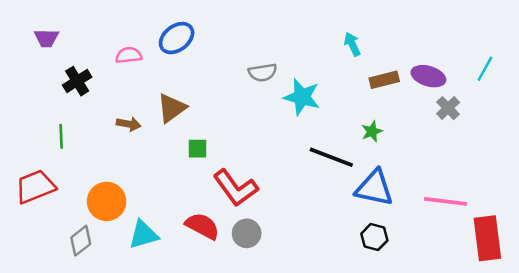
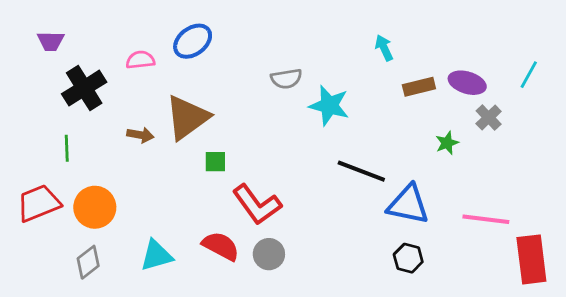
black cross: (77, 81) -> (84, 88), size x1.4
brown triangle: (172, 108) -> (187, 117), size x1.4
green star: (372, 131) -> (447, 143), moved
orange circle: (107, 201) -> (95, 207), moved

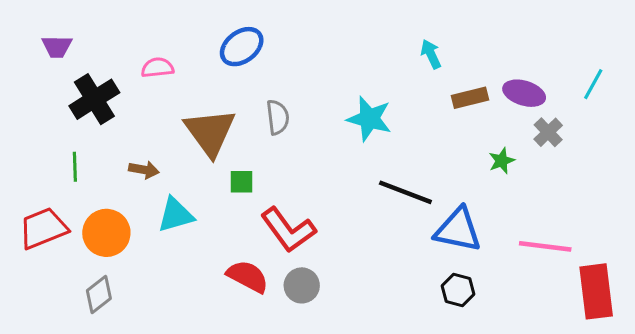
blue ellipse: (193, 41) -> (242, 47), moved
gray semicircle: (286, 79) -> (278, 117), moved, turned -88
brown triangle: (187, 117) -> (210, 132), turned -30
brown arrow: (140, 135) -> (144, 170), moved
cyan triangle: (156, 255) -> (176, 215), moved

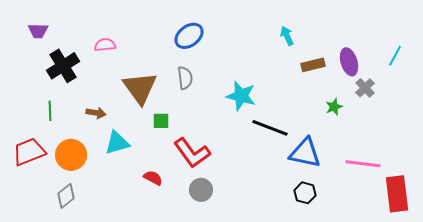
blue ellipse: (242, 47) -> (189, 36), moved
purple ellipse: (524, 93) -> (349, 62), turned 56
cyan star: (369, 119) -> (241, 96), moved
red semicircle: (248, 276) -> (153, 178), moved, size x0.7

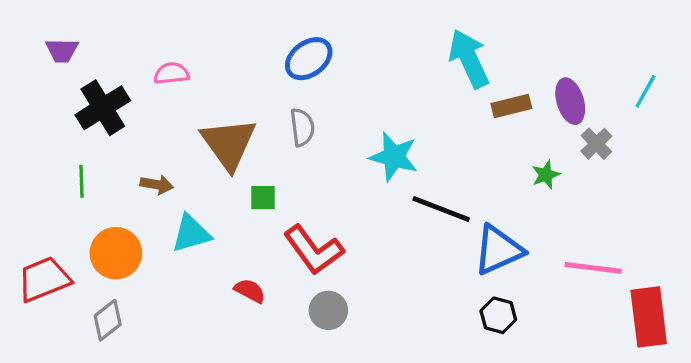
cyan arrow: (287, 36) -> (469, 59), size x1.8
red trapezoid: (29, 152) -> (44, 279), moved
blue triangle: (305, 153) -> (498, 250), turned -36

